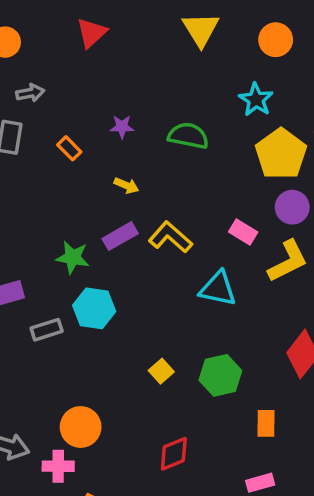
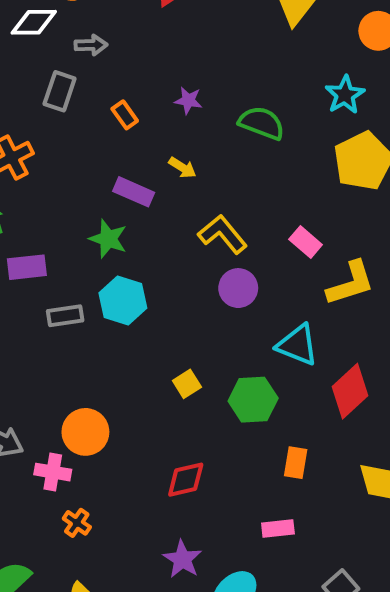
purple circle: (292, 207) -> (238, 288), moved
purple rectangle: (120, 236) -> (134, 192), moved, turned 44
cyan triangle: (218, 289) -> (297, 345), moved

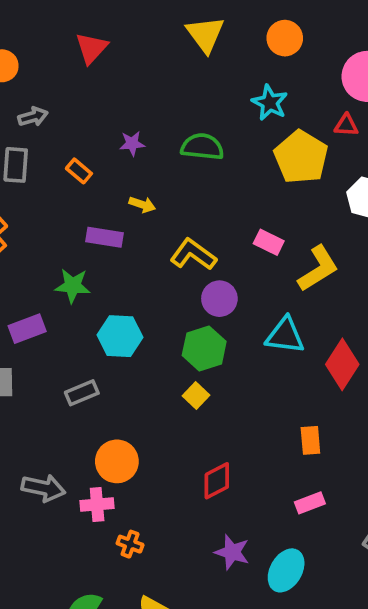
green star: (108, 239) -> (73, 286), moved
gray rectangle: (65, 316) -> (82, 393), moved
green hexagon: (253, 400) -> (204, 348), moved

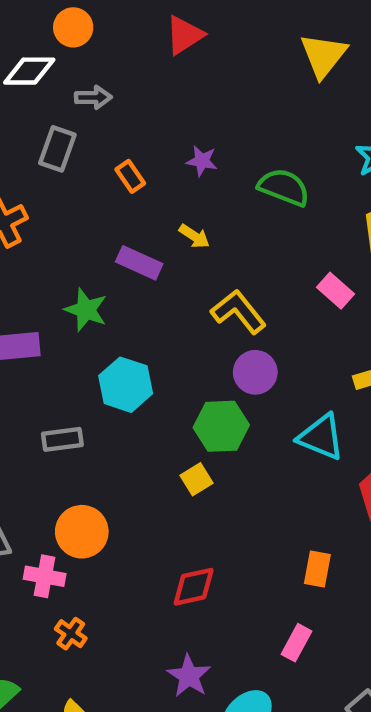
pink rectangle: (269, 242) -> (336, 291), moved
pink rectangle: (310, 503) -> (297, 643), turned -56

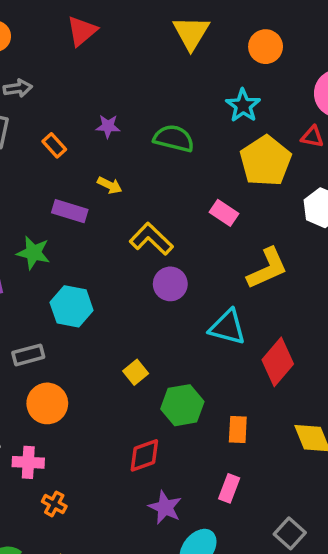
green hexagon: (221, 426) -> (182, 405), moved
orange circle: (82, 532) -> (47, 403), moved
purple star: (189, 676) -> (165, 507), moved

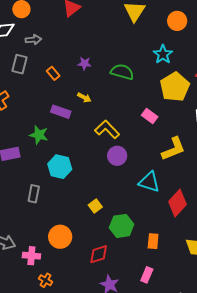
gray rectangle: (28, 355) -> (34, 194), turned -66
orange circle: (47, 403) -> (60, 237), moved

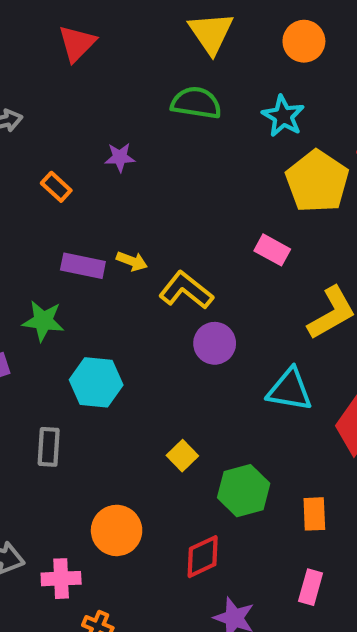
green semicircle: (122, 72) -> (196, 103), moved
yellow arrow: (84, 98) -> (132, 261), moved

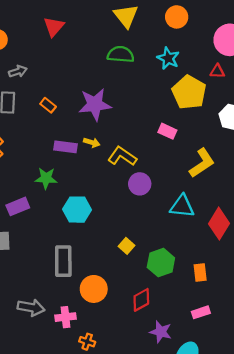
purple star: (120, 157) -> (95, 104), moved, size x2.0
gray rectangle: (49, 447) -> (63, 261), moved, size x1.5
pink rectangle: (311, 587) -> (201, 312), turned 60

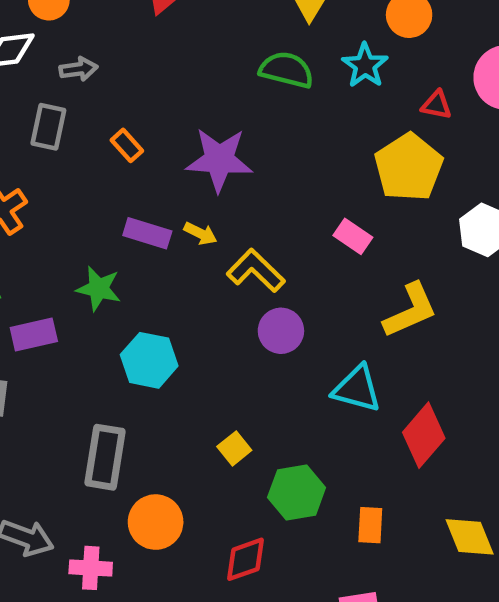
cyan star: (168, 58) -> (365, 65), moved
red triangle: (217, 71) -> (436, 105), moved

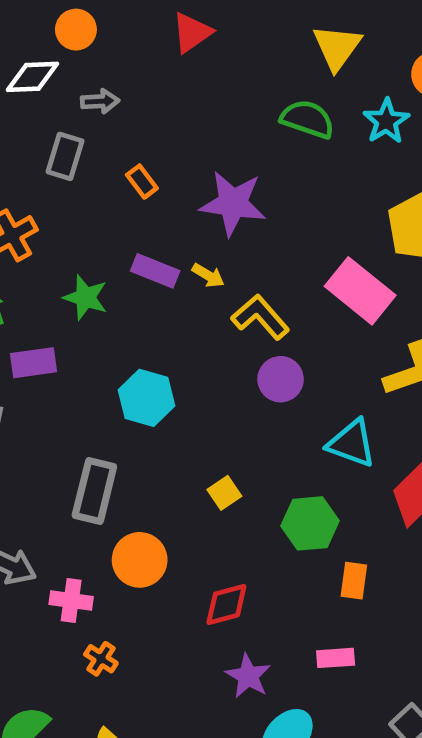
pink rectangle: (353, 236) -> (360, 291), size x1.8
green star: (99, 289) -> (85, 297), moved
green hexagon: (297, 492) -> (310, 523), moved

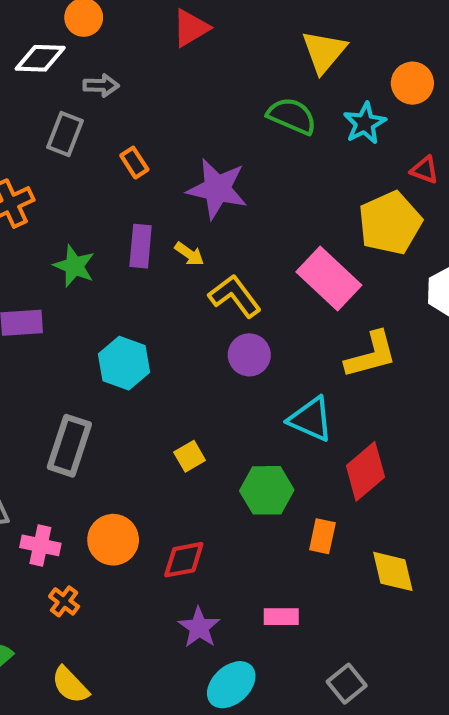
purple rectangle: (155, 271) -> (141, 246), turned 69
orange circle: (140, 560) -> (113, 540), moved
orange rectangle: (354, 581) -> (322, 536), moved

